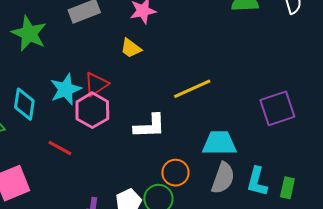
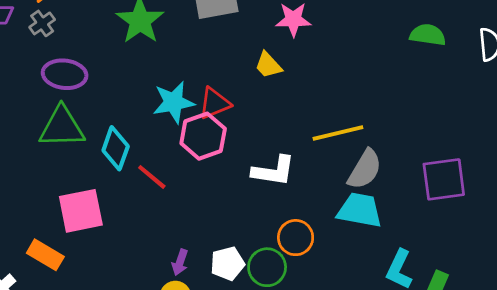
cyan diamond: (24, 104) -> (116, 148), moved
gray semicircle: (223, 178) -> (365, 169), moved

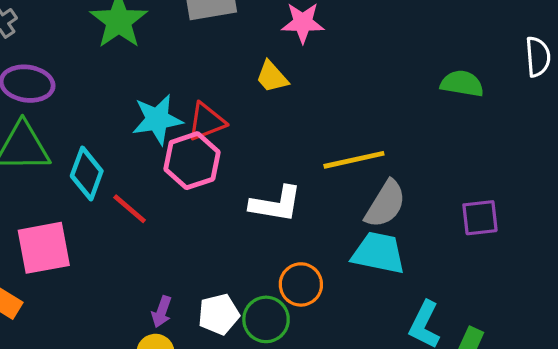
green semicircle: (428, 35) -> (462, 84), moved
purple square: (444, 179) -> (480, 218), size x0.7

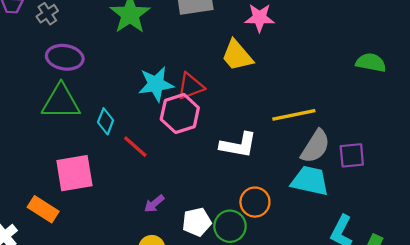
yellow trapezoid: (272, 77) -> (237, 56), size x1.4
cyan diamond: (87, 174) -> (106, 121), size x0.7
purple square: (480, 218) -> (352, 155), moved
purple arrow: (162, 312) -> (154, 204), moved, turned 30

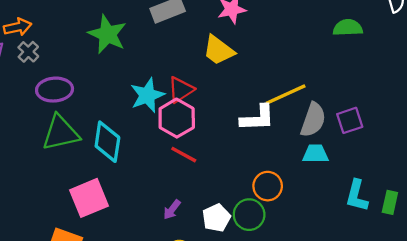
cyan diamond: (106, 121) -> (107, 142), size x1.6
white L-shape: (238, 145) -> (257, 118), moved
red line: (135, 147) -> (184, 155), moved
cyan trapezoid: (310, 181) -> (315, 154), size x0.7

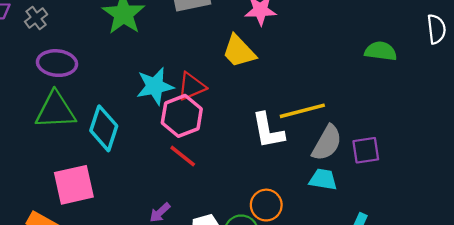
white L-shape: (257, 118) -> (268, 131), turned 72

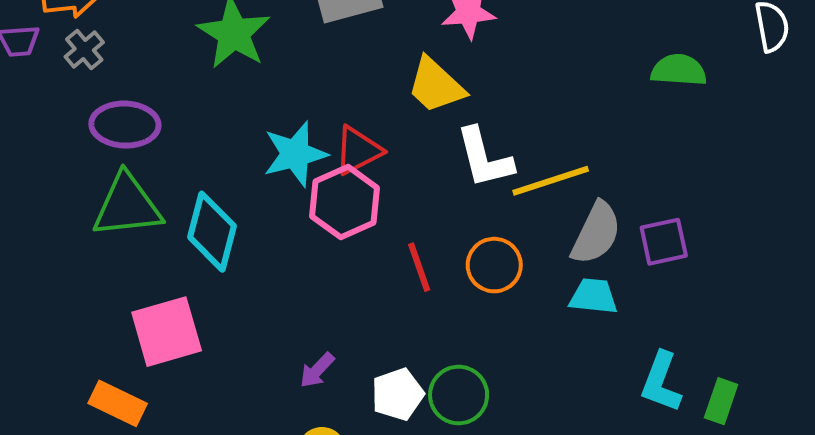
white L-shape: (268, 131) -> (484, 158), moved
red line: (183, 156) -> (419, 267), moved, turned 36
orange circle: (266, 205) -> (494, 265), moved

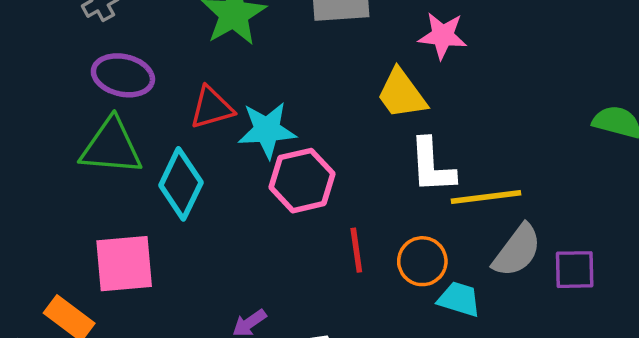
red triangle: (358, 151) -> (212, 108), moved
cyan trapezoid: (593, 296) -> (459, 299), moved

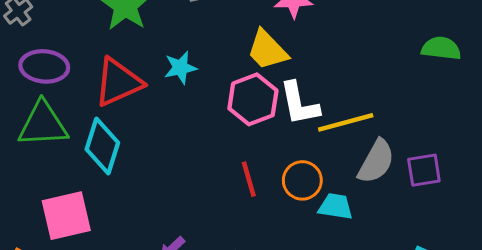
red triangle: (212, 108) -> (118, 82), size x1.4
cyan star: (267, 130) -> (180, 68), moved, size x0.7
pink hexagon: (302, 181) -> (253, 99), moved

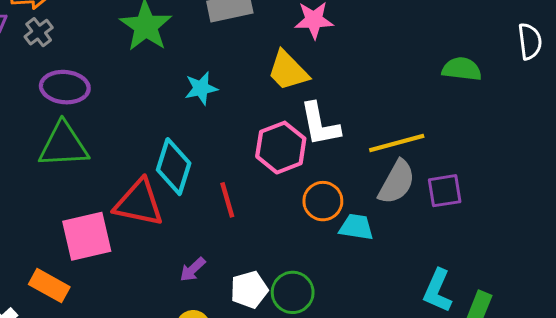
red triangle: (118, 82) -> (139, 203), moved, turned 36
pink hexagon: (253, 99) -> (281, 148), moved
yellow line: (346, 122) -> (397, 143), moved
cyan diamond: (102, 146) -> (174, 167), moved
red line: (249, 179) -> (227, 200), moved

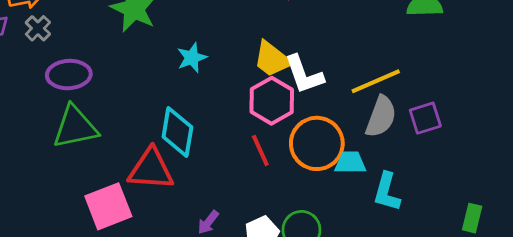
yellow trapezoid: (288, 71) -> (272, 59), moved
red line: (227, 200) -> (260, 150), moved
orange circle: (323, 201) -> (317, 143), size x1.5
cyan L-shape: (438, 291) -> (387, 192), moved

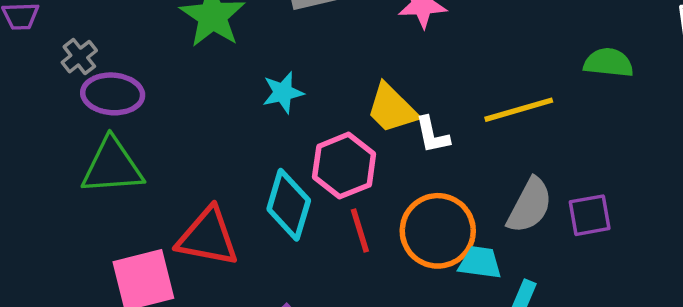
gray cross: (38, 28) -> (79, 57), moved
white L-shape: (304, 75) -> (432, 135), size x0.7
yellow line: (376, 81) -> (519, 110), moved
pink hexagon: (272, 101) -> (344, 166), moved
cyan diamond: (177, 132) -> (289, 205), moved

